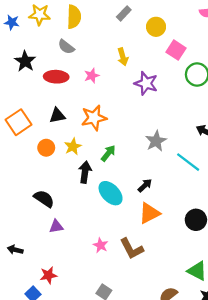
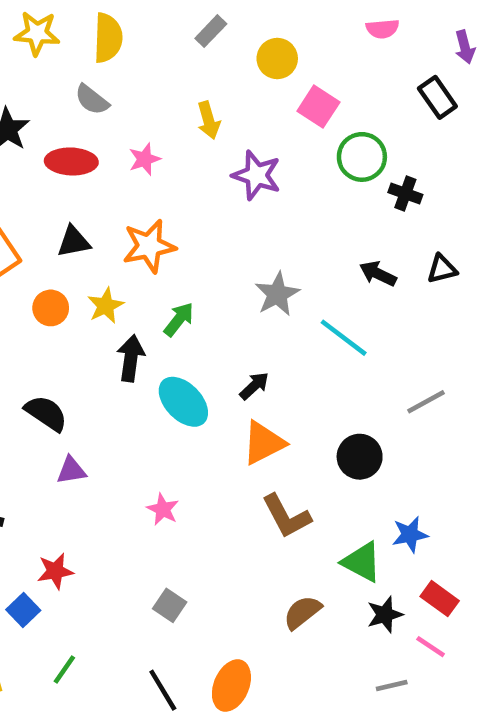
brown L-shape: (132, 249) -> (286, 516), moved

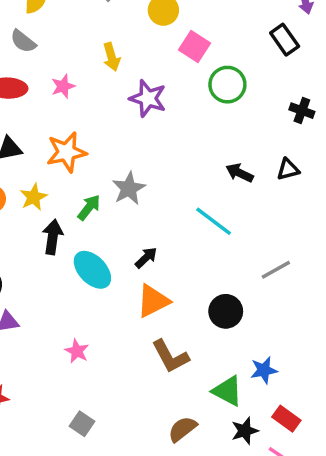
black cross: (405, 194) -> (302, 111), moved
gray star: (277, 294) -> (129, 188), moved

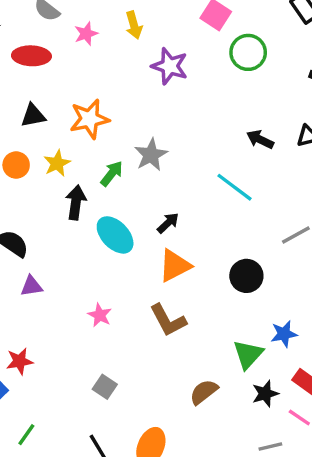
pink star: (63, 86) -> (86, 34), moved
brown L-shape: (170, 356) -> (168, 320), moved
green triangle: (227, 391) -> (248, 354), turned 44

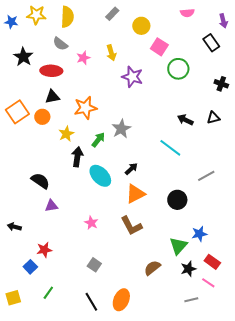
black triangle: (33, 116) -> (52, 97), moved
orange circle: (16, 165) -> (42, 117), moved

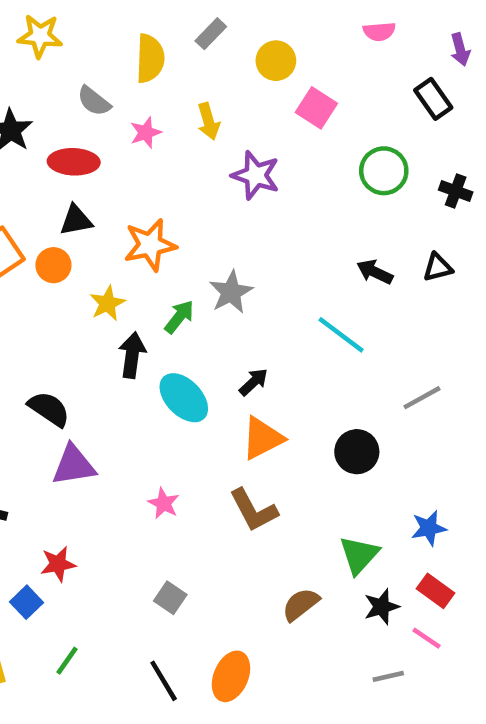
yellow semicircle: (67, 17) -> (150, 58), moved
green circle: (178, 69) -> (384, 171), moved
purple triangle: (51, 206) -> (74, 465), size x1.5
blue star: (199, 234) -> (429, 528), moved

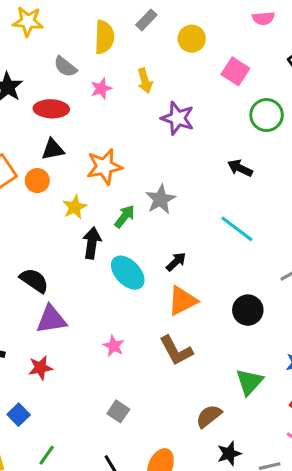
pink square: (316, 108) -> (235, 71), moved
black arrow: (375, 272) -> (240, 168), moved
red star: (58, 564) -> (40, 368), moved
black star: (382, 607) -> (229, 454), moved

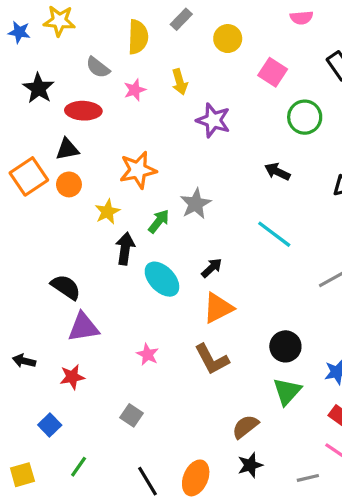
black triangle: (53, 149) -> (67, 149), moved
black circle: (248, 310) -> (285, 346), moved
gray square: (118, 411) -> (132, 415), moved
black star: (229, 454) -> (250, 465), moved

